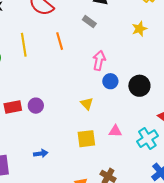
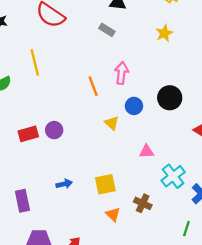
orange line: (60, 41) -> (93, 86), moved
blue circle: (110, 81) -> (134, 106), moved
yellow square: (86, 139) -> (105, 184), moved
cyan cross: (147, 139) -> (173, 176), moved

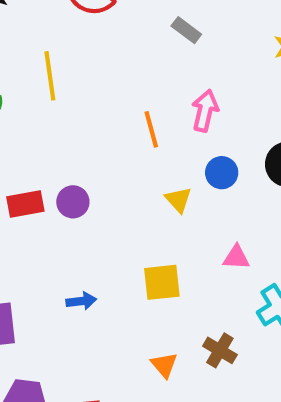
yellow square: (105, 184) -> (162, 282), moved

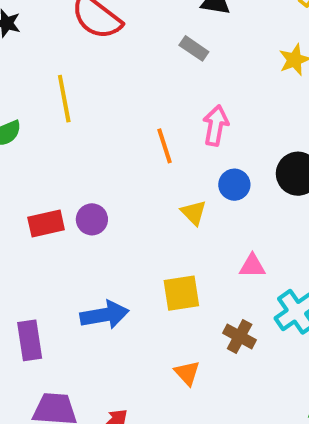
blue arrow: (81, 301) -> (104, 315), size x1.6
brown cross: (220, 350) -> (240, 336), moved

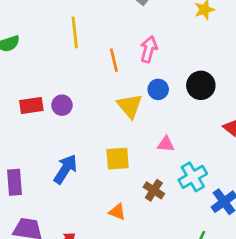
yellow line: (64, 99) -> (75, 32), moved
yellow triangle: (194, 213) -> (130, 106), size x1.5
blue arrow: (104, 315) -> (65, 169), turned -52
orange triangle: (187, 373) -> (117, 212), turned -30

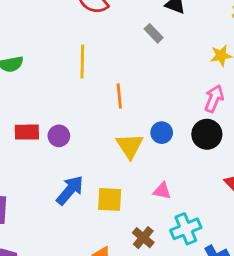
pink arrow: (149, 49) -> (214, 98), moved
blue arrow: (65, 169) -> (70, 190), moved

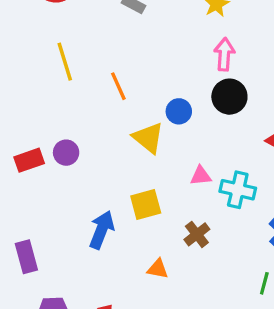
blue arrow: (70, 190) -> (102, 230), moved
cyan cross: (186, 229) -> (238, 190), moved, turned -36
brown cross: (143, 238) -> (197, 234), turned 30

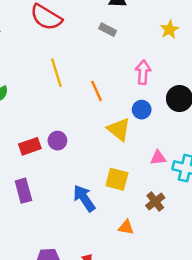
pink arrow: (224, 54) -> (143, 72), moved
yellow square: (146, 204) -> (117, 179), turned 30
blue arrow: (102, 230) -> (84, 198), turned -56
purple rectangle: (26, 257) -> (23, 191), moved

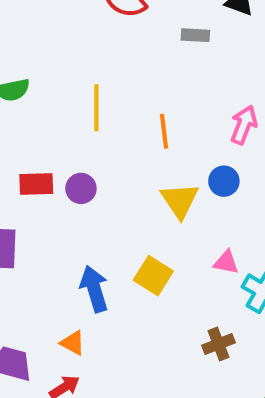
gray rectangle: (108, 30) -> (195, 35), moved, turned -42
yellow line: (56, 73) -> (96, 108), moved
brown cross: (155, 202) -> (218, 344), moved
orange triangle: (126, 227) -> (73, 343), moved

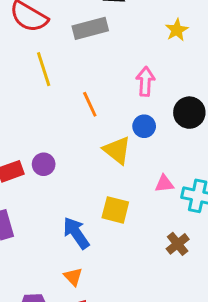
gray rectangle: (195, 35) -> (90, 28), size x1.6
yellow line: (96, 108) -> (44, 69), moved
orange triangle: (73, 343) -> (73, 277), turned 36

